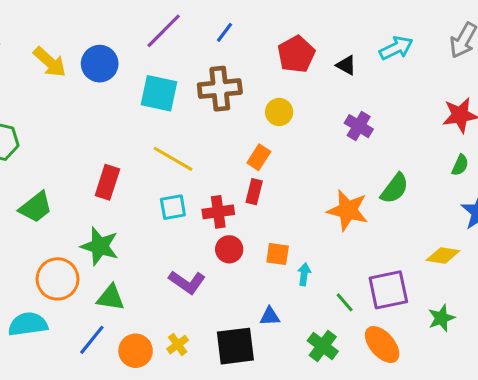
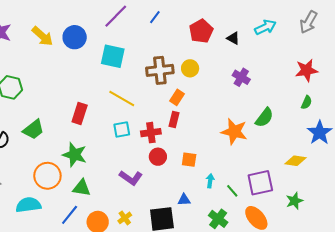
brown cross: (220, 89) -> (160, 70), moved
cyan arrow: (304, 274) -> (210, 181), moved

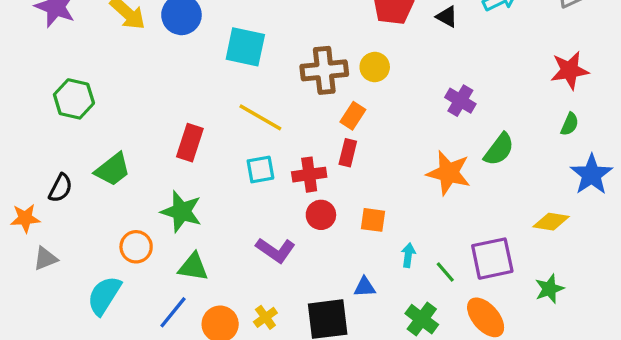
purple cross: (241, 77) -> (460, 101), moved
orange circle: (47, 176) -> (136, 247), size x0.7
cyan semicircle: (28, 205) -> (104, 296), turned -50

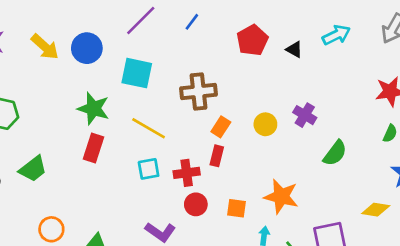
yellow circle: (375, 67) -> (265, 124), moved
orange star: (449, 173) -> (281, 196), moved
green star: (181, 212) -> (93, 109), moved

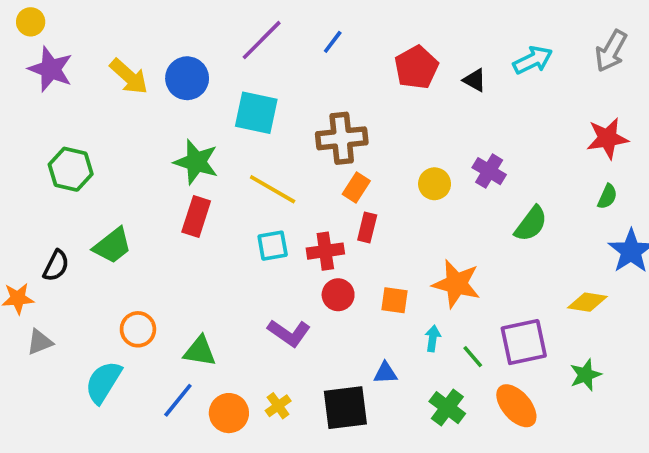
orange rectangle: (221, 127) -> (356, 187), moved

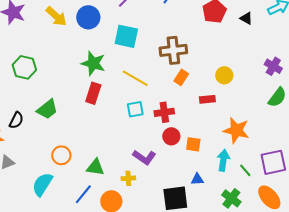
purple cross: (489, 171) -> (273, 66), moved
red rectangle: (367, 227) -> (207, 99), moved, turned 70
orange square: (394, 300) -> (193, 144), moved
cyan arrow: (433, 338) -> (223, 160), size x1.5
yellow cross: (278, 406) -> (128, 178), moved, turned 32

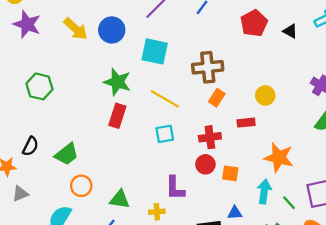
green trapezoid: (47, 109) -> (67, 154), moved
red cross: (164, 112) -> (210, 137), moved
purple L-shape: (144, 157) -> (175, 188), turned 55

